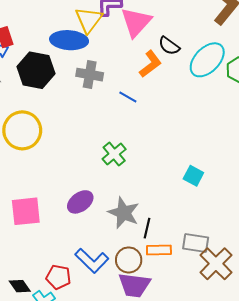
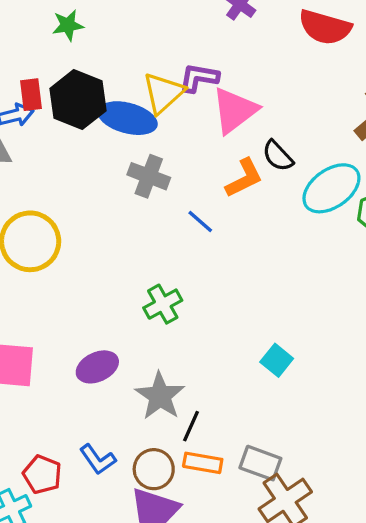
black hexagon: (36, 70) -> (78, 100), moved
blue L-shape: (92, 261) -> (98, 459), size x0.7

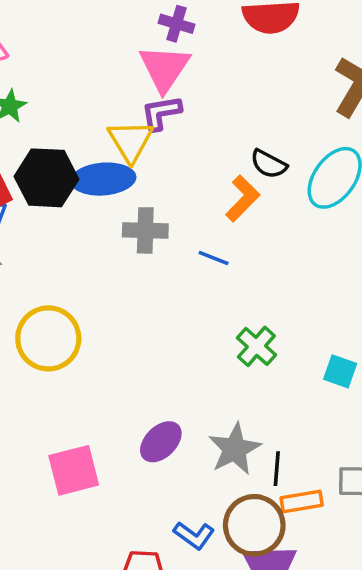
pink triangle: (235, 110) -> (164, 68), moved
green cross: (163, 304) -> (256, 346), moved
gray star: (160, 396) -> (235, 449), turned 30
brown circle: (154, 469) -> (254, 525), size x1.4

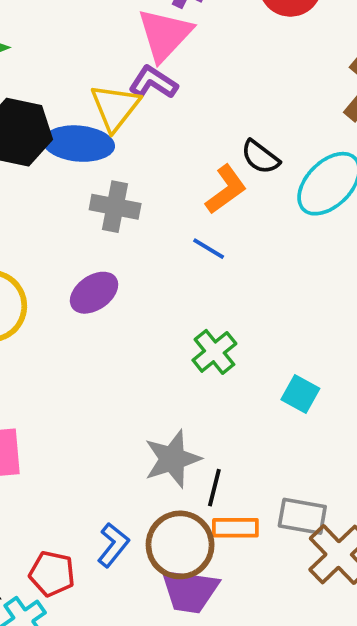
purple L-shape: (161, 113) -> (153, 82), turned 33
blue line: (214, 258) -> (209, 249), moved
purple ellipse: (161, 442) -> (94, 293), moved
blue L-shape: (194, 535) -> (113, 545), turned -96

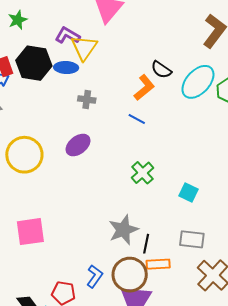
purple L-shape: (153, 82) -> (67, 35), moved
blue ellipse: (79, 144) -> (66, 68), size x0.7
gray cross: (115, 207) -> (87, 100), size x0.7
gray rectangle: (302, 516) -> (192, 239), moved

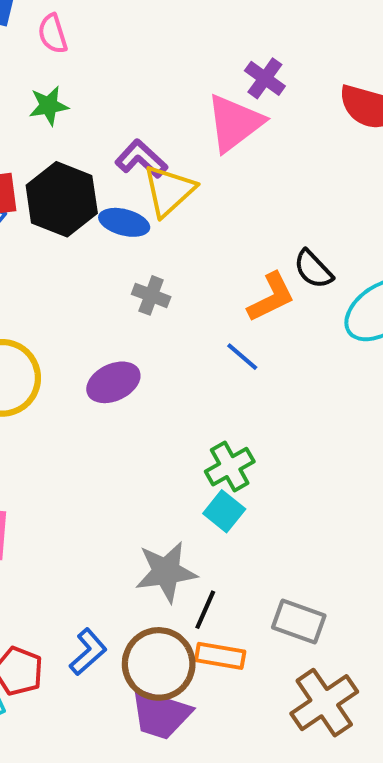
cyan square: (189, 192) -> (224, 511), moved

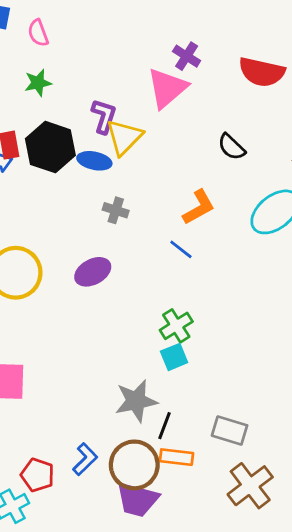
purple L-shape: (141, 159) -> (104, 116), turned 68
black semicircle: (313, 269) -> (231, 147), moved
cyan square: (224, 511) -> (174, 357), turned 32

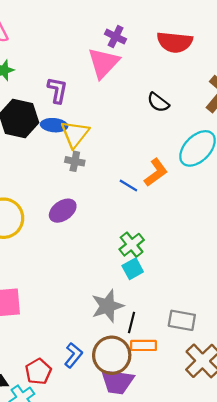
yellow triangle: (124, 137) -> (75, 134), moved
orange L-shape: (199, 207) -> (156, 172), moved
red pentagon: (38, 475) -> (38, 372), turned 30

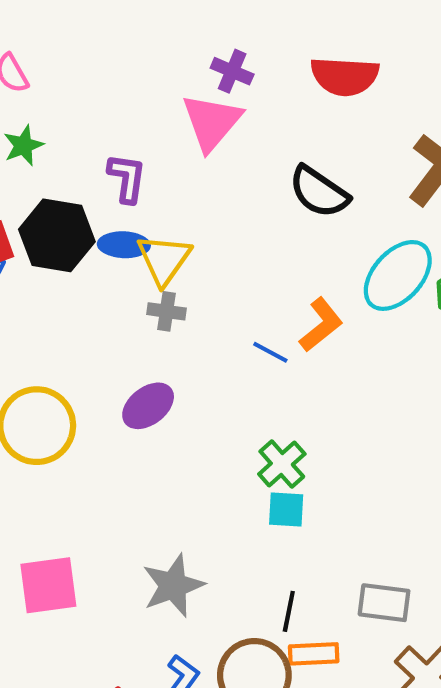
black semicircle: (158, 102) -> (319, 192), size x1.4
cyan square: (133, 269) -> (286, 510), turned 35
gray star: (107, 306) -> (173, 586), moved

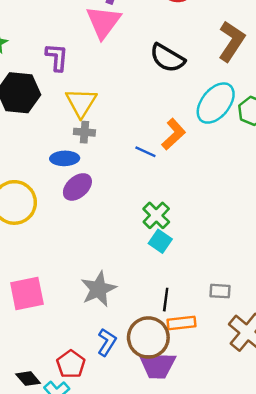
blue ellipse: (124, 245) -> (65, 158), moved
cyan square: (286, 510) -> (160, 241), turned 35
gray rectangle: (384, 603) -> (220, 291), size x0.7

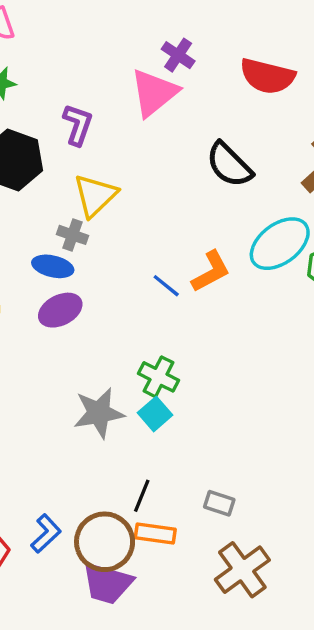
gray cross: (84, 132) -> (73, 235), moved
green cross: (156, 215) -> (158, 377), turned -32
gray star: (98, 289) -> (99, 413), moved

